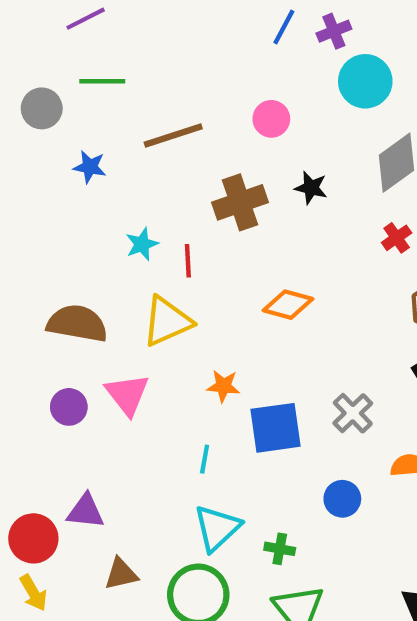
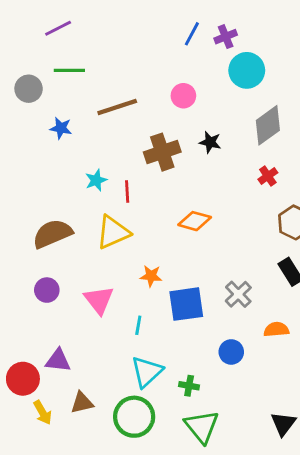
brown semicircle: (77, 323) -> (52, 234), turned -33
pink triangle: (127, 394) -> (99, 300), moved
yellow arrow: (33, 593) -> (43, 413), moved

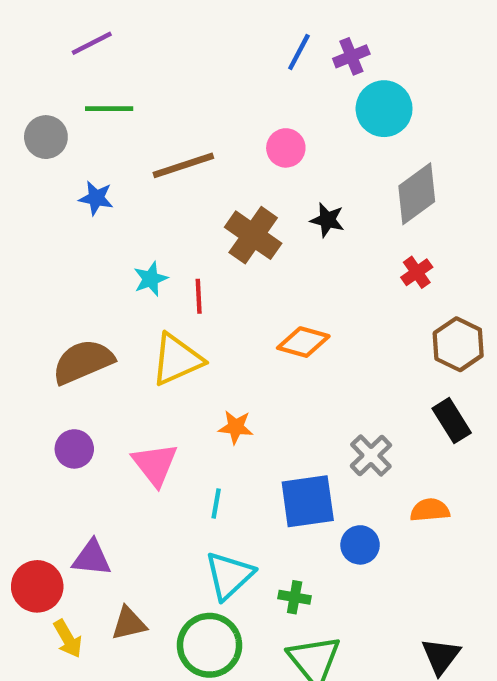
brown cross: (162, 152) -> (253, 235), turned -36
blue square: (186, 304) -> (308, 501), moved

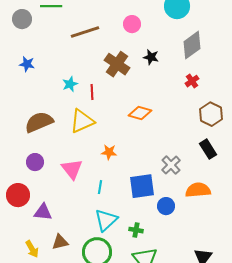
blue star: (96, 198) -> (27, 64), moved
orange semicircle: (430, 510) -> (198, 190), size x1.4
red circle: (37, 586) -> (18, 195), moved

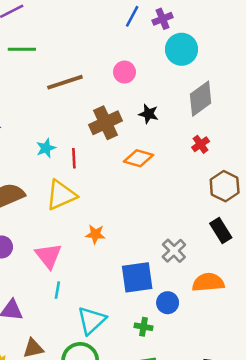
brown cross: (117, 64) -> (105, 123), turned 30
orange diamond: (140, 113) -> (138, 158), moved
cyan line: (100, 187) -> (57, 290), moved
green cross: (136, 230) -> (144, 327), moved

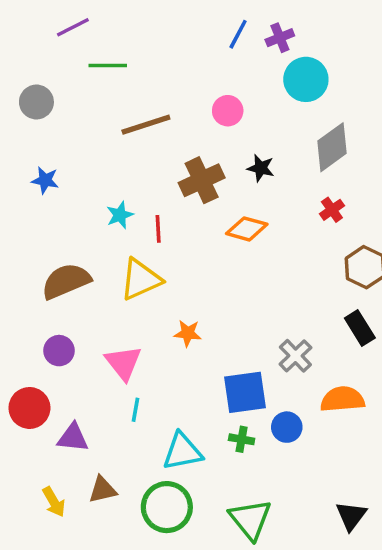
green line: (22, 49) -> (108, 65), moved
cyan triangle: (92, 320) -> (182, 451), turned 32
green cross: (144, 327) -> (242, 439), moved

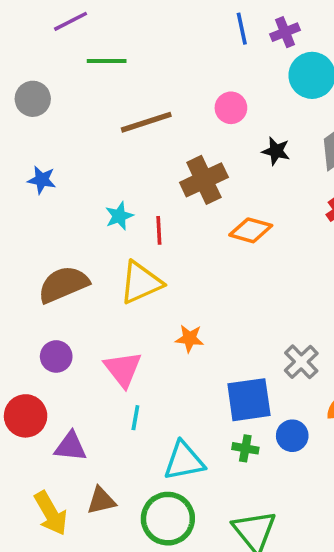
blue line: (238, 34) -> (242, 29), turned -40
black star: (261, 168) -> (276, 151), moved
yellow arrow: (54, 502) -> (51, 513), size x1.4

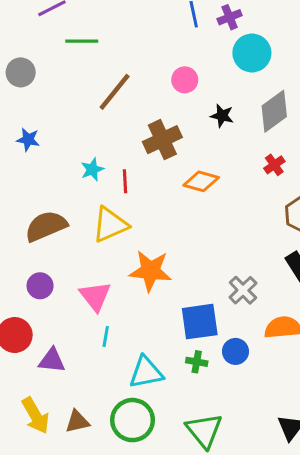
brown line: (146, 122) -> (115, 92), turned -33
orange star: (190, 338) -> (150, 271), size x1.8
brown triangle: (101, 501) -> (77, 422), moved

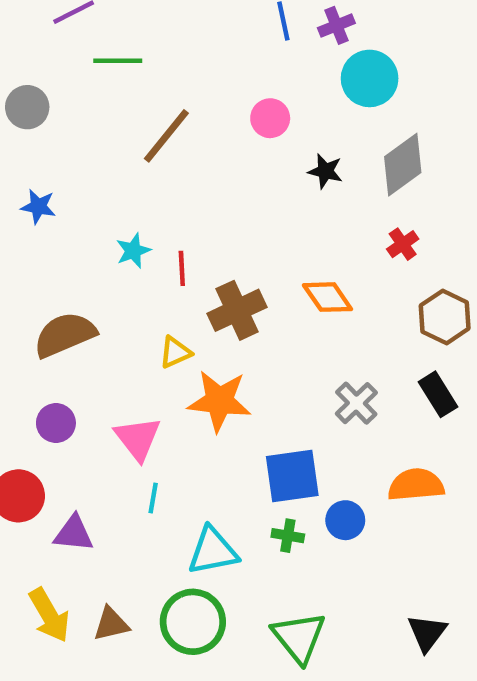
brown cross: (162, 140) -> (237, 310), moved
orange diamond: (201, 181) -> (328, 297), moved, turned 40
yellow triangle: (110, 225) -> (175, 352), moved, size x0.6
gray cross: (243, 290) -> (356, 403), moved

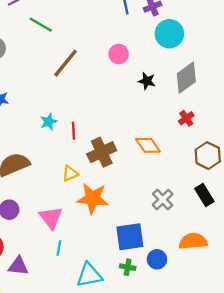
green line: (118, 61) -> (41, 25), turned 30

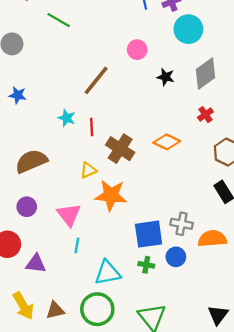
brown line: (66, 63) -> (96, 80), moved
cyan star: (49, 122) -> (67, 118), turned -30
orange diamond: (148, 145) -> (167, 142), turned -30
brown cross: (102, 152) -> (120, 149), turned -32
gray cross: (163, 200) -> (182, 224), moved, turned -35

